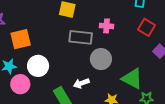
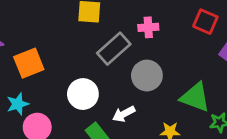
gray rectangle: (81, 37) -> (114, 49), turned -40
white circle: (38, 66) -> (83, 94), moved

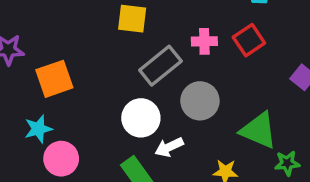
red square: (205, 22) -> (249, 40), moved, turned 30
white circle: (83, 94) -> (141, 118), moved

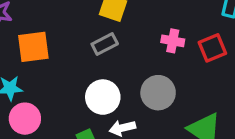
gray rectangle: (160, 66) -> (105, 44), moved, size x0.7

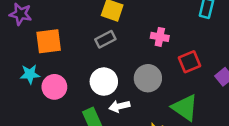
red square: (212, 48) -> (189, 62), moved
pink circle: (25, 119) -> (54, 87), moved

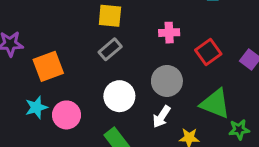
white arrow: (119, 106) -> (162, 117), moved, turned -30

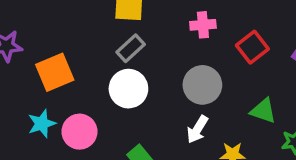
white circle: (119, 96) -> (128, 89), moved
green triangle: (215, 104) -> (263, 111), size x0.7

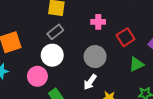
green triangle: (263, 111) -> (136, 64), moved, turned -49
pink circle: (79, 132) -> (37, 76), moved

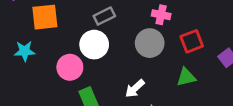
gray circle: (95, 57) -> (150, 43), moved
green triangle: (136, 64) -> (186, 77), moved

